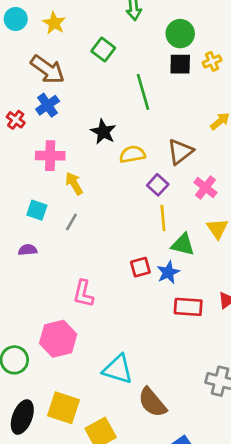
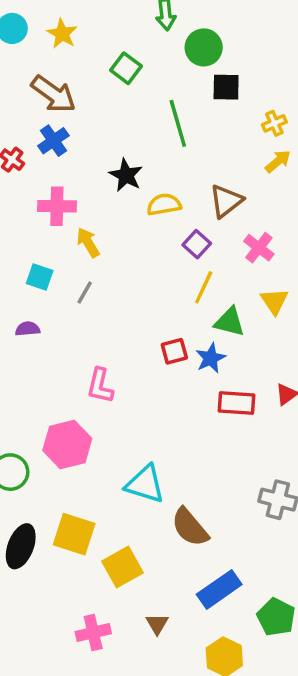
green circle: (180, 34) -> (204, 47), moved
yellow cross: (212, 61) -> (274, 123), moved
yellow line: (163, 218) -> (204, 287), turned 30

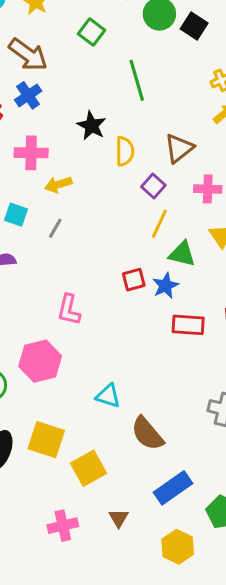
black square: (226, 87) -> (194, 26), moved, turned 32
yellow semicircle: (164, 205) -> (125, 151), turned 100
yellow arrow: (88, 242) -> (58, 184), turned -76
pink cross: (259, 248) -> (208, 189), turned -36
cyan triangle: (145, 484) -> (108, 396), size x0.7

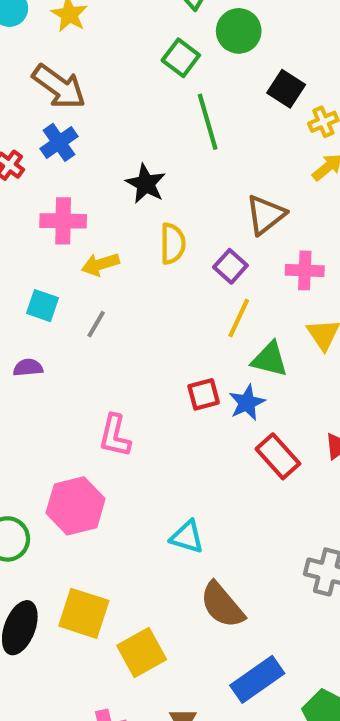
black square: (194, 26) -> (286, 89), moved
green square: (91, 32) -> (181, 58), moved
yellow semicircle: (125, 151) -> (173, 244), moved
red rectangle: (188, 325) -> (278, 456), turned 44
cyan triangle: (108, 396) -> (187, 537), moved

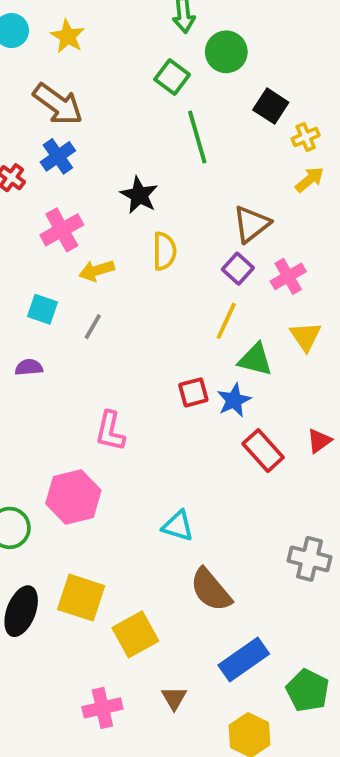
pink cross: (63, 221) -> (62, 230), turned -30
purple square: (230, 266) -> (238, 269), moved
pink cross: (305, 270) -> (288, 276), turned -32

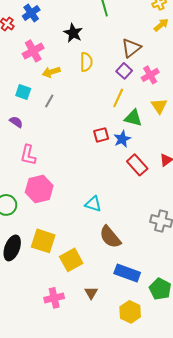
purple semicircle: (29, 367) -> (16, 122), turned 40
pink L-shape: (110, 431) -> (28, 155), moved
blue rectangle: (244, 660) -> (127, 273), turned 55

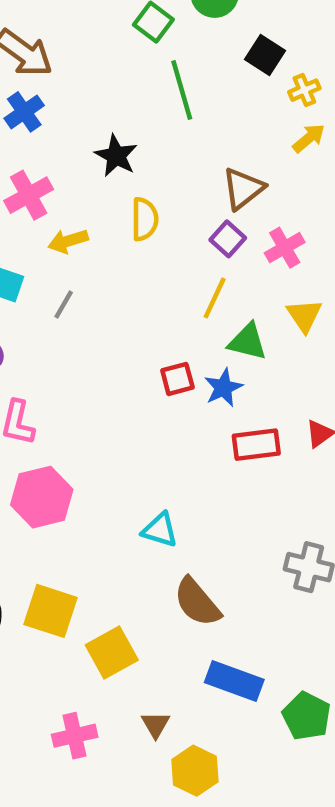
red rectangle: (137, 165) -> (256, 445), turned -55
yellow hexagon: (130, 312) -> (195, 771), moved

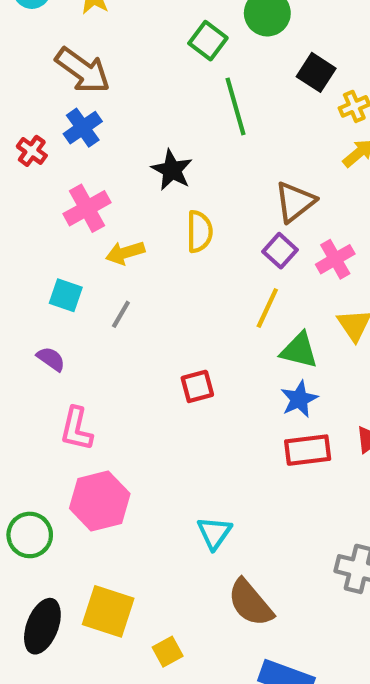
red square: (177, 379) -> (197, 386), moved
blue star: (223, 388) -> (299, 399), moved
cyan triangle: (160, 530) -> (214, 533), turned 48
yellow square: (112, 652) -> (168, 652), size x0.6

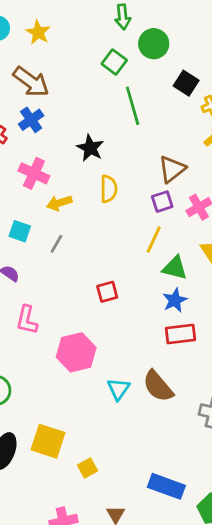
pink cross: (87, 208) -> (34, 173), turned -36
purple square: (280, 251) -> (162, 202), turned 30
pink hexagon: (100, 501) -> (76, 352), moved
brown semicircle: (250, 603) -> (158, 386), moved

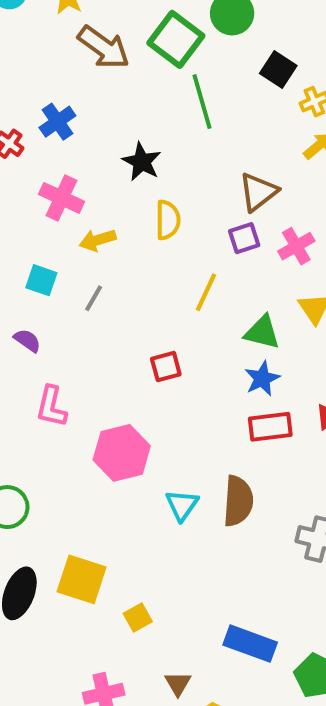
green square: (114, 62) -> (176, 39), size x1.5
brown arrow: (31, 82) -> (104, 47), moved
yellow line: (154, 240) -> (206, 292), moved
brown semicircle: (158, 386) -> (238, 501), turned -136

